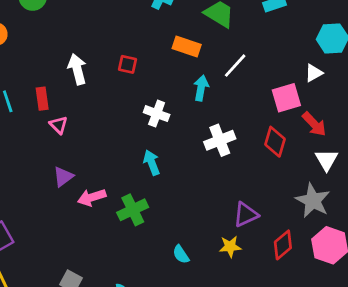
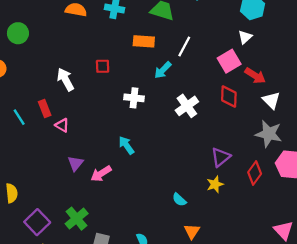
cyan arrow: (201, 88) -> (163, 70), turned -132
cyan arrow: (152, 163) -> (126, 145), moved
green cross: (133, 210) -> (77, 219), moved

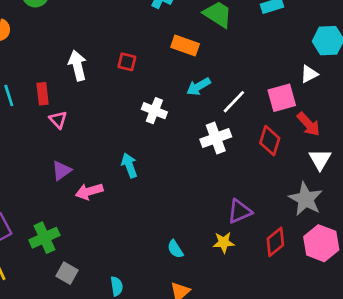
white line: (184, 47) -> (234, 102), moved

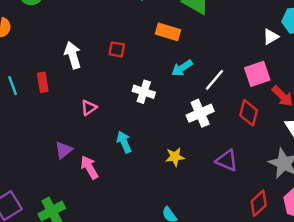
white triangle: (309, 74) -> (271, 37), moved
pink triangle: (58, 120) -> (89, 108), moved, turned 42
pink arrow: (89, 191) -> (89, 167), turned 80
purple triangle: (240, 211) -> (227, 160), moved, turned 50
yellow star: (224, 242) -> (175, 157), moved

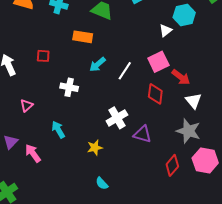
white cross: (200, 113) -> (117, 118), moved
yellow star: (175, 157) -> (95, 148), moved

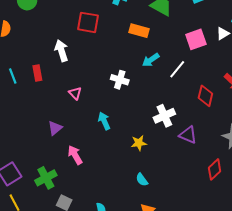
red square: (43, 56) -> (88, 22), moved, size x1.6
pink square: (158, 62) -> (196, 39), moved
pink triangle: (27, 105) -> (75, 93), turned -40
pink arrow: (33, 153) -> (75, 155), moved

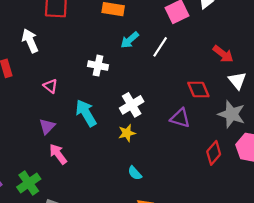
red diamond: (205, 96) -> (198, 89), moved, turned -30
white cross: (164, 116) -> (132, 105), moved
cyan arrow: (104, 121) -> (86, 113), size x1.4
purple triangle: (55, 128) -> (47, 126), moved

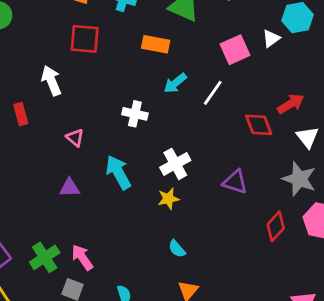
red arrow: (223, 54) -> (291, 104), turned -70
red diamond: (198, 89) -> (259, 125), moved
purple triangle: (47, 126) -> (70, 188), turned 42
pink arrow: (58, 154) -> (82, 257), moved

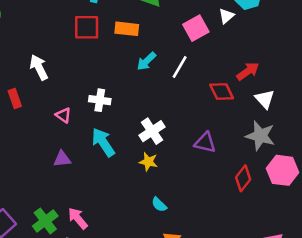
red square: (85, 39) -> (87, 27), moved
white cross: (135, 114) -> (100, 100), moved
yellow star: (168, 199) -> (148, 162), turned 30

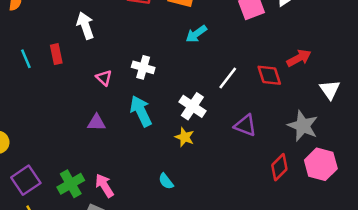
white line: (180, 67) -> (228, 78), moved
white triangle: (265, 99) -> (330, 90), moved
white cross: (152, 131) -> (192, 106), turned -30
cyan semicircle: (159, 205) -> (166, 181), moved

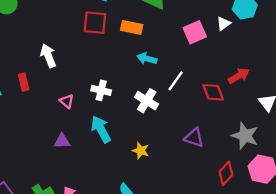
cyan arrow: (196, 34) -> (147, 59), turned 54
white line: (228, 78) -> (176, 81), moved
white cross: (192, 106) -> (147, 101), moved

